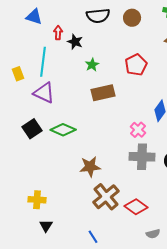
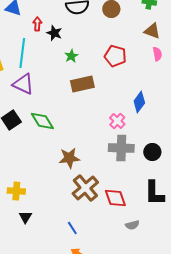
red pentagon: (136, 65) -> (115, 56), turned -30
green diamond: (63, 130) -> (42, 121), turned 35
red diamond: (136, 207) -> (115, 198), turned 35

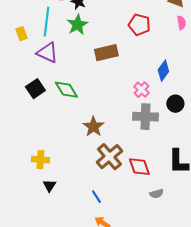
green star: (71, 56) -> (77, 25), moved, size x1.5
black circle: (152, 152) -> (175, 104), moved
brown star: (69, 158) -> (93, 127), turned -30

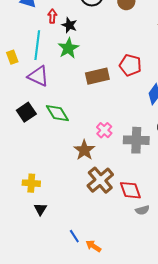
red pentagon: (139, 25) -> (130, 65), moved
pink cross: (141, 90) -> (104, 130), moved
gray semicircle: (156, 194) -> (142, 210), moved
blue line: (96, 197) -> (74, 236), moved

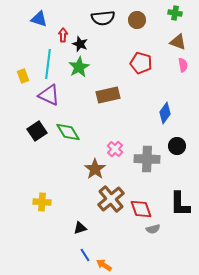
red pentagon: (130, 65) -> (141, 63), moved
black triangle: (40, 209) -> (80, 228), moved, turned 40

